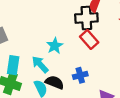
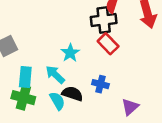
blue cross: (80, 75) -> (100, 84), turned 32

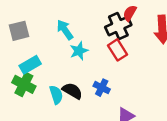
black cross: (104, 20) -> (118, 26), turned -30
cyan arrow: (55, 75) -> (65, 30), moved
cyan rectangle: (25, 77) -> (30, 65), turned 42

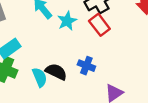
cyan star: (79, 51) -> (67, 21), moved

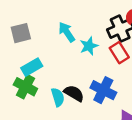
blue cross: (86, 66) -> (103, 90), size x1.5

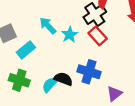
cyan rectangle: (32, 67) -> (26, 50), moved
cyan semicircle: (58, 97) -> (50, 85), turned -112

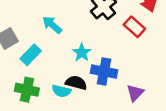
cyan star: (70, 35) -> (82, 53), moved
red rectangle: (98, 36) -> (134, 27), moved
cyan semicircle: (50, 85) -> (61, 91), turned -112

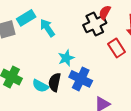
cyan rectangle: (31, 55) -> (26, 18), moved
black semicircle: (76, 83) -> (55, 82), turned -108

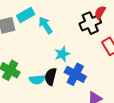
cyan semicircle: (40, 86) -> (37, 80), turned -35

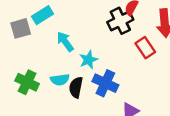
cyan arrow: (45, 25) -> (65, 42), moved
cyan semicircle: (37, 80) -> (60, 80), moved

